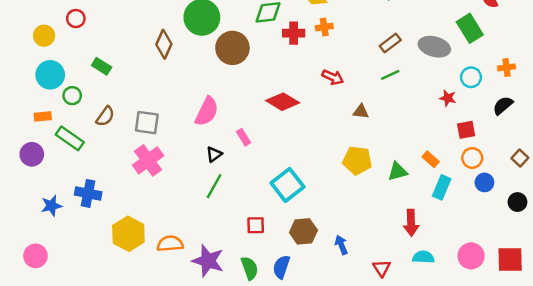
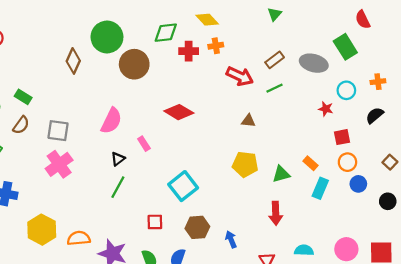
green rectangle: (102, 66) -> (23, 97), moved
red arrow: (333, 77) -> (240, 76), moved, size x1.4
red arrow: (411, 223) -> (276, 213), moved

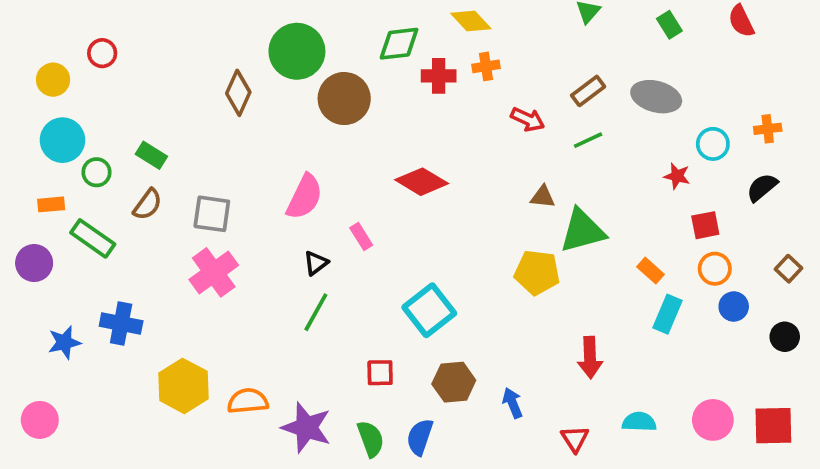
green rectangle: (345, 47) -> (669, 25), moved, size x0.6
red arrow: (240, 76) -> (528, 119), size x0.7
green triangle: (281, 174) -> (582, 231), moved, size x1.5

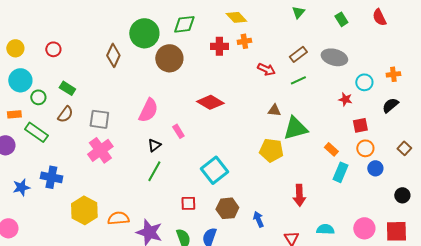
green diamond: (399, 44) -> (184, 24), moved
red circle: (102, 53) -> (53, 49), moved
black circle: (785, 337) -> (402, 195), moved

